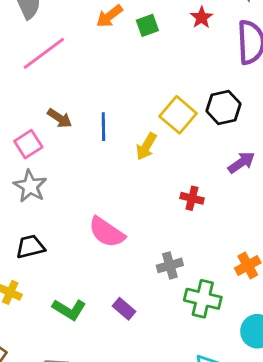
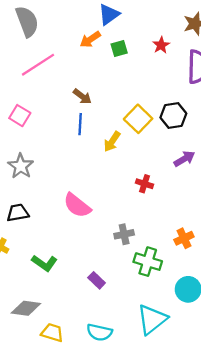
brown arrow: (60, 118) -> (82, 96), moved
pink square: (28, 144) -> (20, 116), moved, turned -30
purple rectangle: (124, 309) -> (97, 280), moved

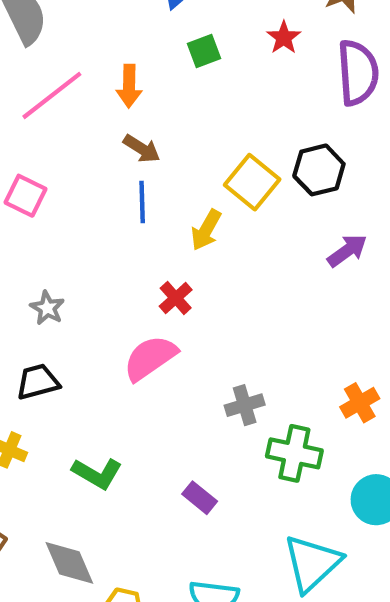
orange arrow: (90, 39) -> (129, 86), moved, turned -50
gray star: (21, 166) -> (47, 308), moved, size x0.7
red cross: (145, 184) -> (176, 298), moved, turned 35
pink semicircle: (77, 205) -> (150, 358), turned 112
gray diamond: (26, 308) -> (69, 563), turned 64

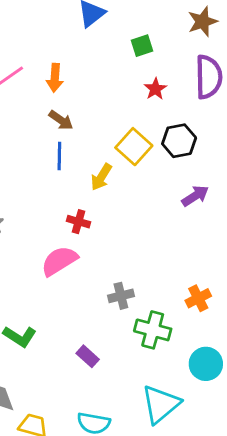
red star: (284, 38) -> (155, 89), moved
green square: (204, 51) -> (142, 46), moved
red cross: (176, 298) -> (79, 222), turned -35

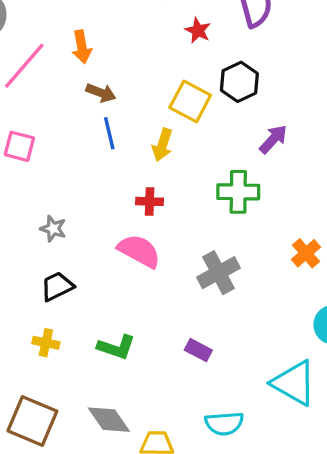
pink semicircle: (59, 261) -> (139, 251), turned 75
gray cross: (121, 296) -> (218, 273), size x1.4
green cross: (153, 330) -> (238, 192), moved
cyan triangle: (161, 404) -> (294, 383), turned -36

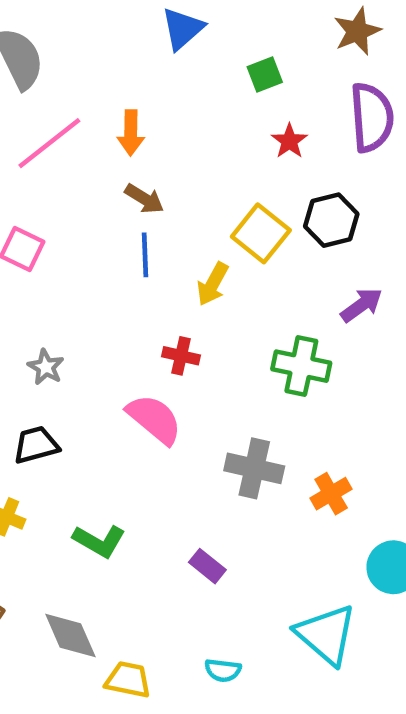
orange cross: (306, 253) -> (331, 494), moved
gray cross: (218, 273) -> (254, 468), turned 30
cyan semicircle: (224, 423) -> (223, 670), size x0.7

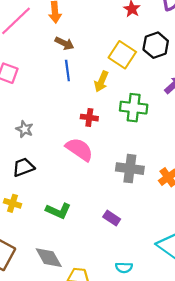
green cross: (301, 366) -> (134, 108), moved

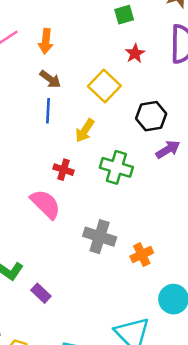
black hexagon: (156, 45) -> (151, 116), moved
yellow square: (122, 55) -> (104, 86), moved
purple rectangle: (112, 218) -> (41, 293), moved

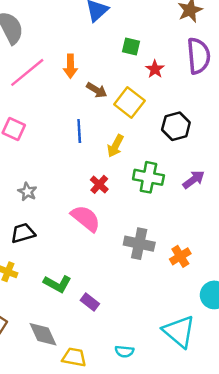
green square: (124, 15) -> (131, 47), moved, turned 36
brown arrow: (50, 79) -> (97, 90), moved
purple arrow: (168, 149) -> (194, 180), moved
red cross: (64, 170) -> (99, 184), turned 30

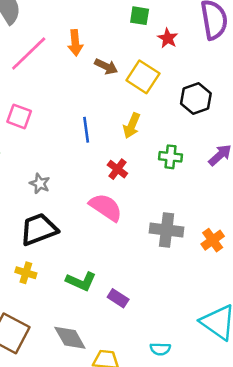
blue line: (79, 131) -> (86, 130), moved
green cross: (148, 177) -> (171, 157), size x0.7
black trapezoid: (23, 233) -> (39, 229), size x1.4

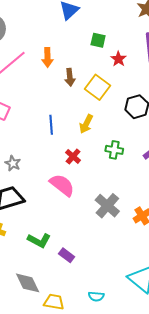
brown arrow: (106, 66) -> (70, 77), turned 54
gray cross: (167, 230) -> (107, 206), turned 30

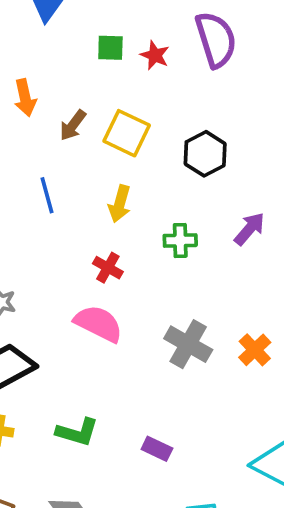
red star: (118, 59) -> (155, 55), moved
brown arrow: (70, 77) -> (73, 125), turned 54
blue line: (51, 125) -> (47, 195), moved
purple rectangle: (67, 255) -> (157, 449), moved

